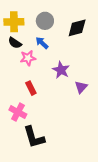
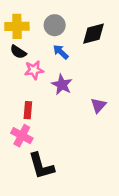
blue arrow: (42, 43) -> (61, 52), moved
purple star: (61, 70) -> (62, 85), moved
red rectangle: (31, 88) -> (28, 110), moved, turned 32

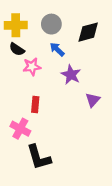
purple star: (62, 85) -> (71, 75), moved
red rectangle: (28, 110) -> (35, 104), moved

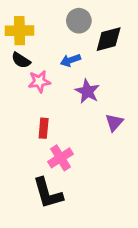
gray circle: (51, 24) -> (79, 21), moved
blue arrow: (57, 49) -> (70, 60), turned -63
pink cross: (20, 129) -> (60, 158), moved, turned 30

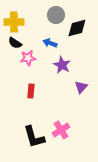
blue arrow: (70, 60) -> (50, 43), turned 40
pink cross: (60, 158) -> (61, 130), moved

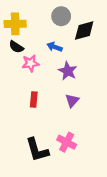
purple triangle: (81, 87) -> (72, 101), moved
pink cross: (61, 130) -> (67, 142), turned -30

